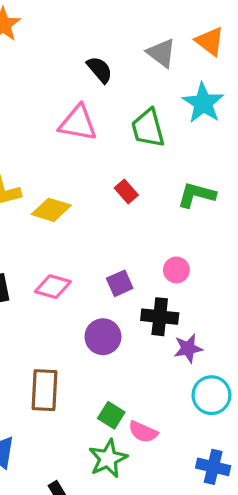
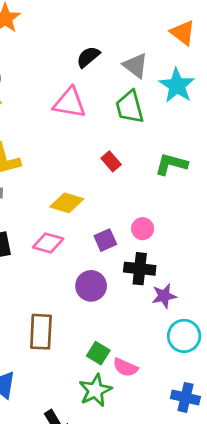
gray triangle: (161, 53) -> (135, 66), moved
black semicircle: (100, 70) -> (88, 57), turned -90
yellow diamond: (51, 210) -> (67, 203), moved
pink circle: (176, 270) -> (143, 229), moved

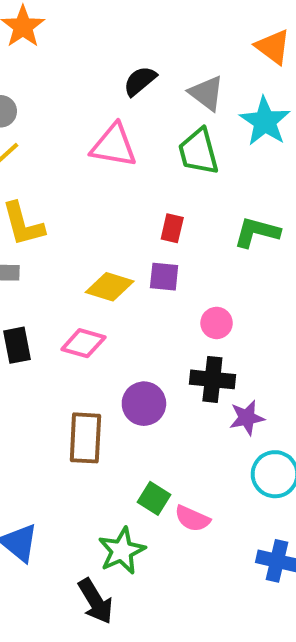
red rectangle: (111, 161) -> (172, 228), turned 54
purple square: (105, 240) -> (164, 277), moved, turned 30
brown rectangle: (41, 332) -> (85, 438), moved
green star: (95, 390) -> (122, 551), moved

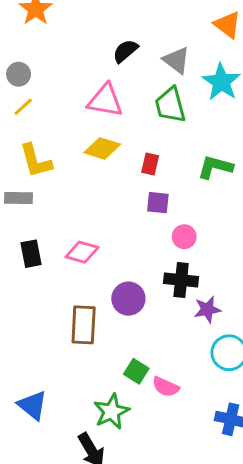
purple square: (164, 277) -> (158, 203), moved
yellow diamond: (110, 287) -> (102, 148), moved

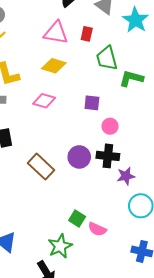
green trapezoid: (170, 105) -> (107, 58), moved
red rectangle: (150, 164) -> (87, 34), moved
pink diamond: (82, 252) -> (44, 101), moved
purple circle: (128, 299) -> (79, 157), moved
brown rectangle: (84, 325) -> (41, 167), moved, turned -50

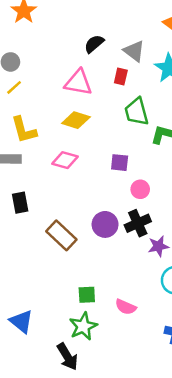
red rectangle: (87, 34) -> (121, 77), moved
black cross: (108, 156) -> (138, 223), turned -30
green square: (77, 219) -> (87, 295), moved, turned -35

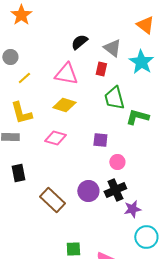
yellow line: (14, 87) -> (24, 78), moved

